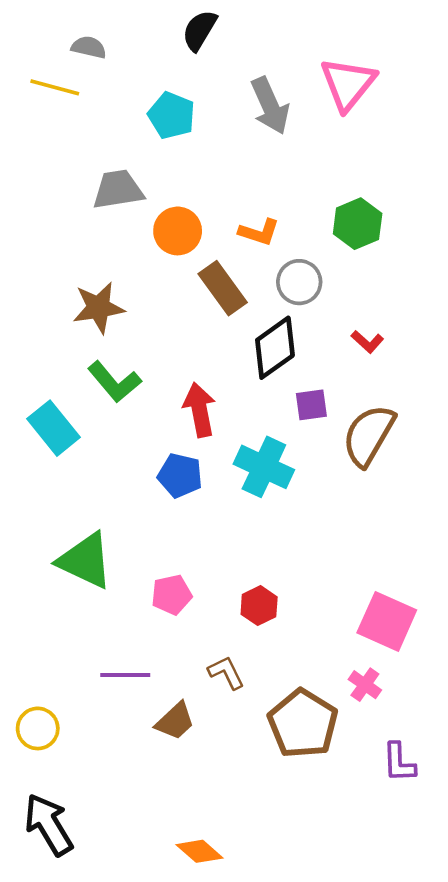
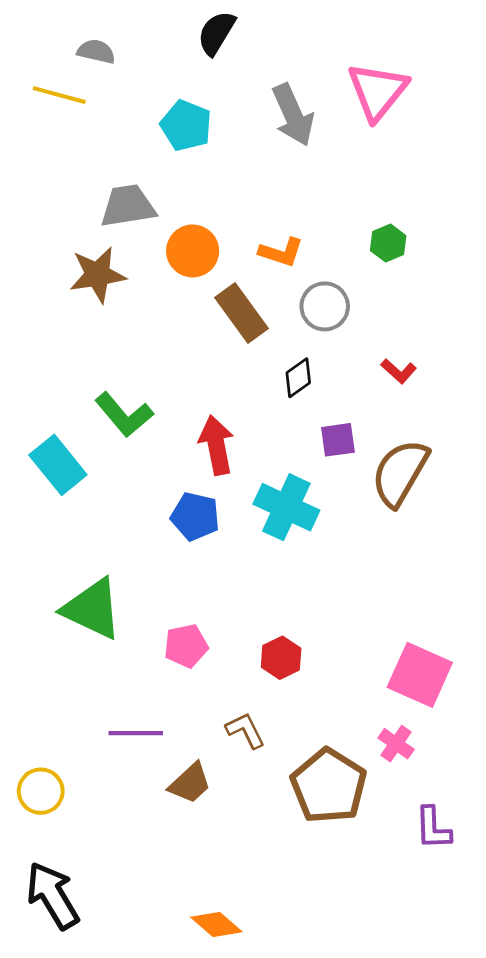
green hexagon: (358, 224) -> (388, 243), size x0.7
brown star: (99, 308) -> (98, 275), moved
black diamond: (275, 348) -> (298, 378), size x0.6

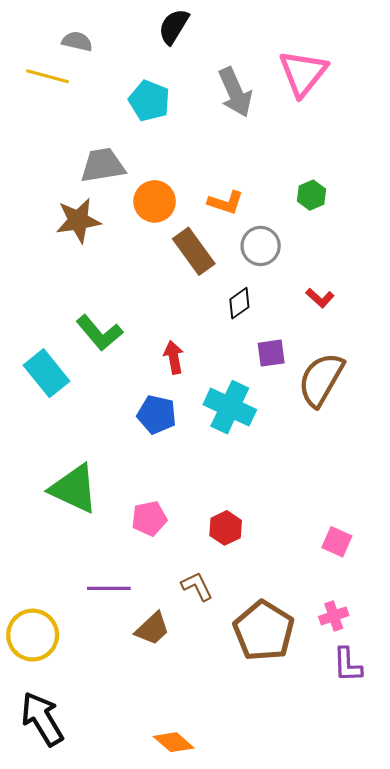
red arrow: (216, 445) -> (174, 357), size x0.7
pink square: (420, 675) -> (337, 542), size x0.6
pink cross: (396, 744) -> (334, 616), moved, turned 36
yellow circle: (41, 791) -> (33, 635), size x1.4

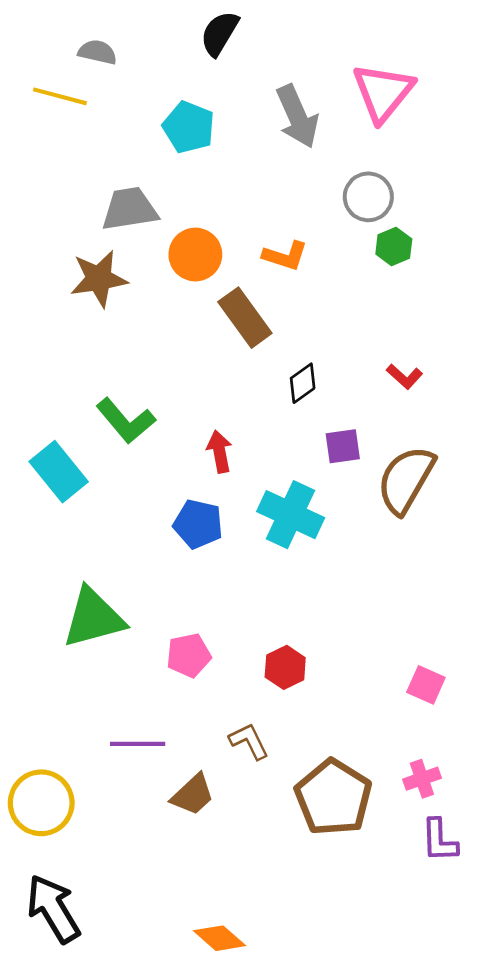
gray circle: (261, 246) -> (368, 197), moved
green triangle: (74, 489) -> (93, 618), turned -40

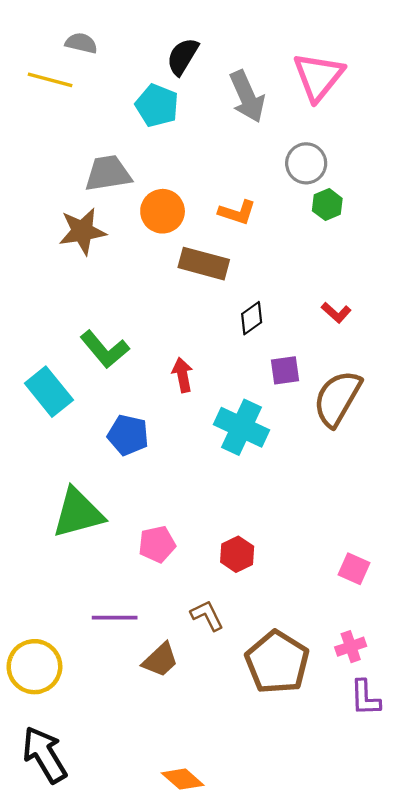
black semicircle: (219, 33) -> (183, 56), moved
brown rectangle: (245, 318) -> (204, 264), turned -39
blue pentagon: (198, 524) -> (128, 435), moved

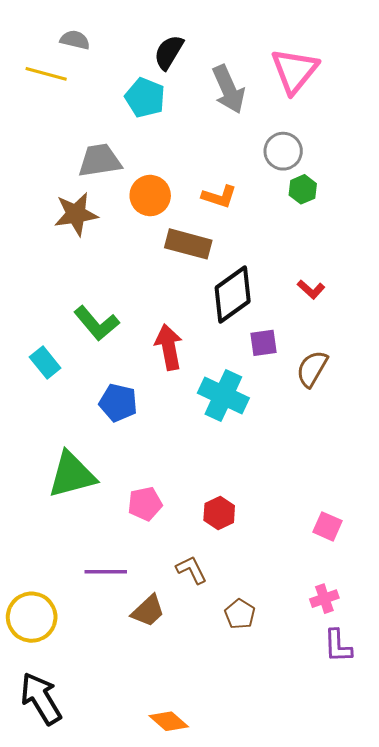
black diamond: (252, 318) -> (233, 294), size x1.8
red arrow: (183, 375) -> (169, 347), size x1.4
cyan rectangle: (49, 392) -> (45, 363), size x0.7
brown semicircle: (337, 398) -> (312, 369), size x0.7
brown pentagon: (277, 662) -> (240, 614), moved, size x0.5

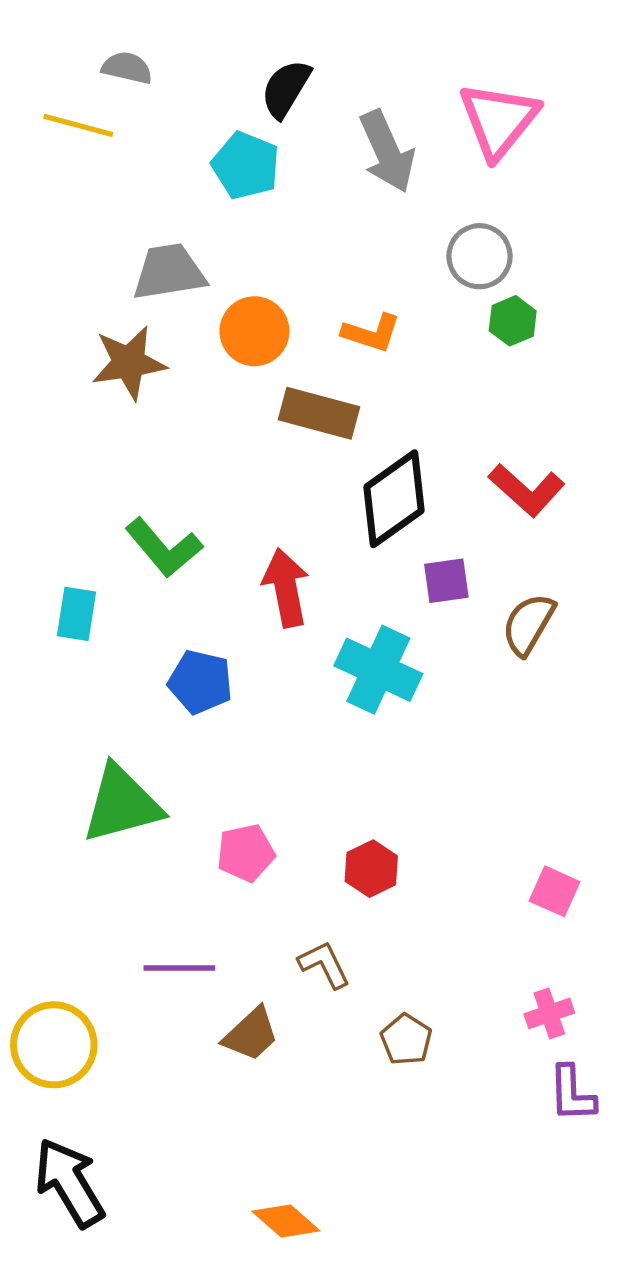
red L-shape: (311, 289) -> (527, 490), size x1.6
cyan rectangle: (45, 363) -> (76, 614), turned 48

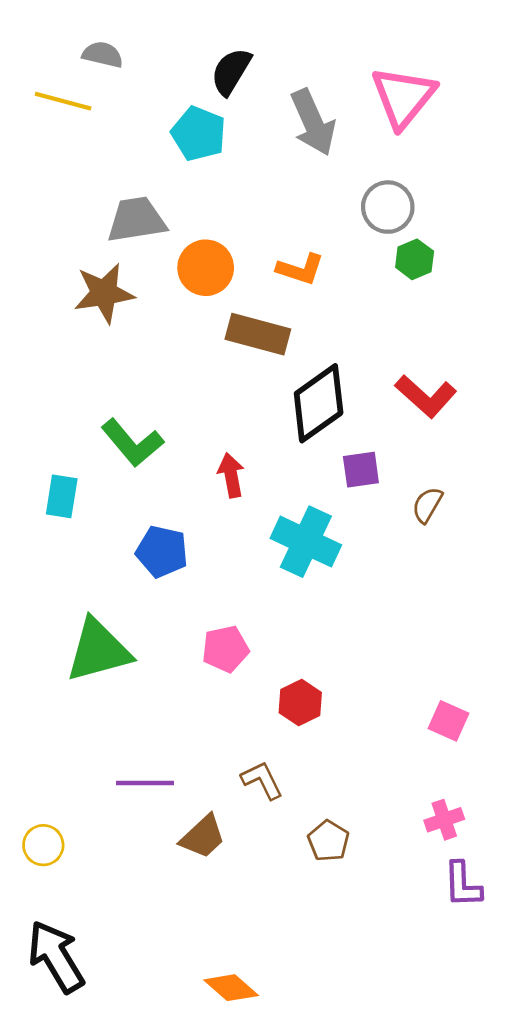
red arrow: (286, 588) -> (231, 475), size x0.7
brown semicircle: (528, 624) -> (427, 505), size x0.7
pink pentagon: (246, 853) -> (225, 649), moved
yellow circle: (54, 1045) -> (43, 845), size x0.6

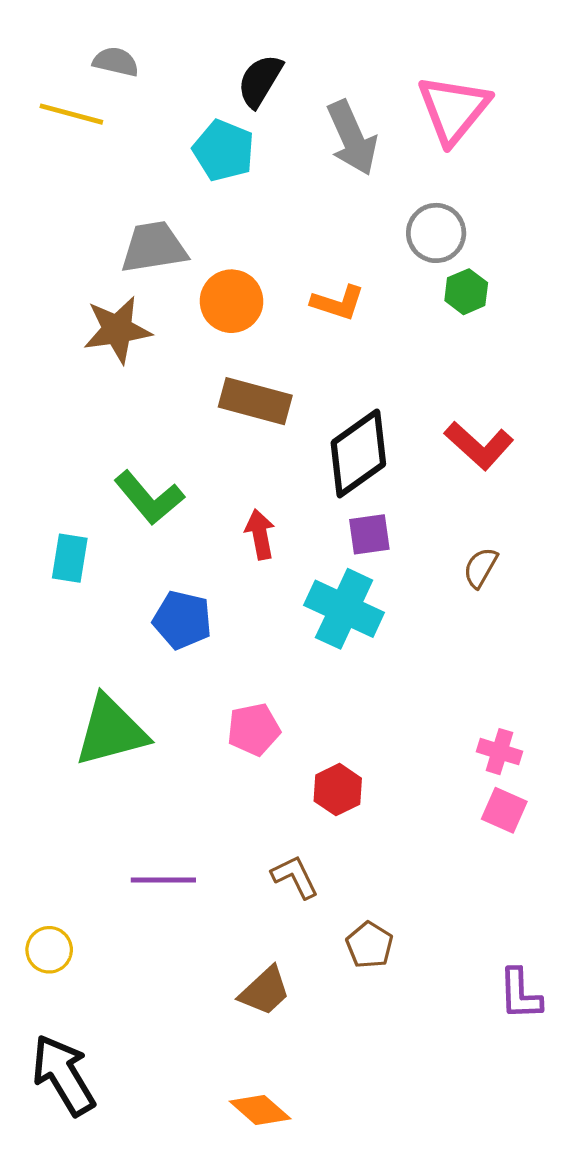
brown rectangle: (258, 334) -> (255, 401), moved
purple square: (361, 470) -> (369, 534), moved
pink cross: (444, 820) -> (500, 752), moved, turned 36
brown trapezoid: (203, 837) -> (265, 991), moved

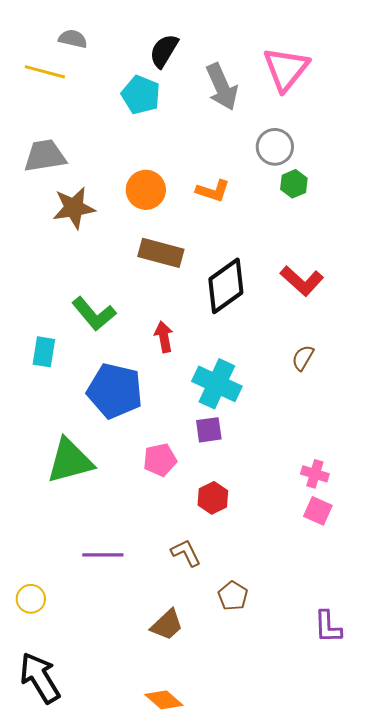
gray trapezoid: (154, 247) -> (45, 156), moved
purple square: (369, 534) -> (209, 430), moved
blue pentagon: (182, 620) -> (115, 391), size x1.5

